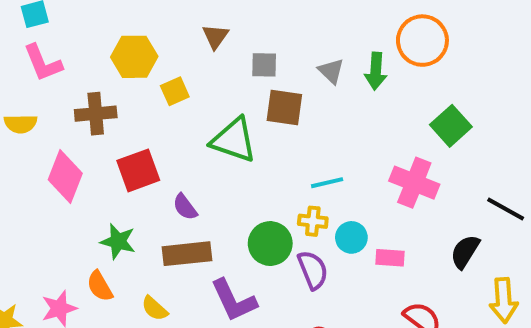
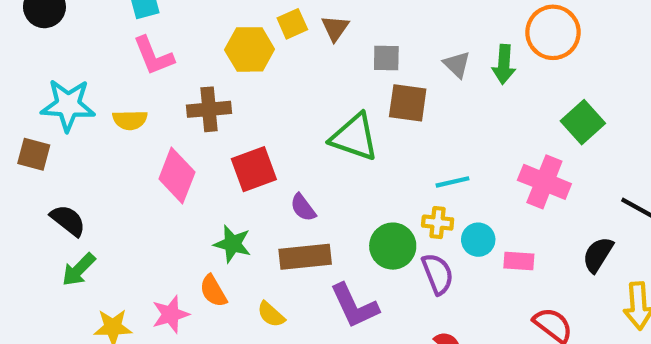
yellow square: (175, 91) -> (292, 24), moved

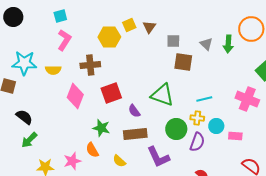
pink L-shape: (153, 56) -> (64, 40), turned -125
green triangle: (354, 137) -> (162, 95), moved
purple semicircle: (438, 274) -> (197, 142), turned 42

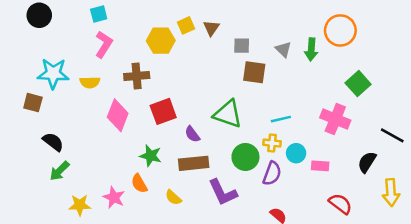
pink star: (72, 161) -> (114, 197), turned -30

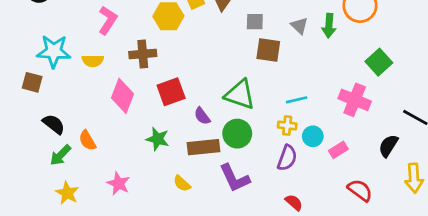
green circle: (245, 157) -> (237, 134), moved
pink rectangle: (320, 166) -> (338, 150), turned -36
orange semicircle: (139, 184) -> (87, 140), moved
yellow star: (80, 205) -> (67, 193), moved, turned 30

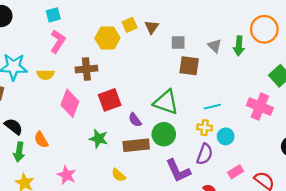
pink rectangle: (338, 150) -> (236, 172), moved
green arrow: (60, 155) -> (19, 152), turned -36
purple L-shape: (235, 178) -> (178, 171), moved

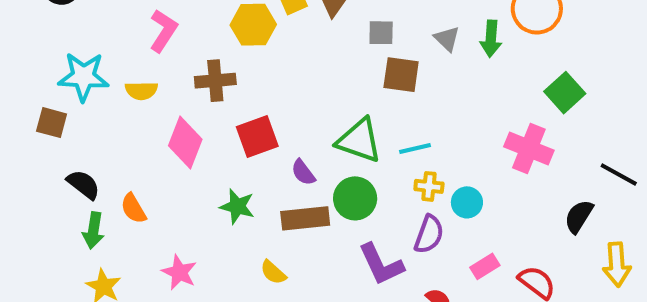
cyan line: (212, 107) -> (415, 149), moved

